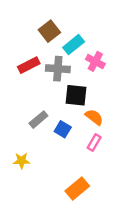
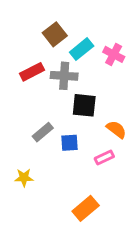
pink cross: (95, 61) -> (114, 54), moved
orange semicircle: (94, 117) -> (116, 129), moved
blue square: (63, 129) -> (69, 143), turned -35
pink rectangle: (94, 143) -> (104, 157), turned 35

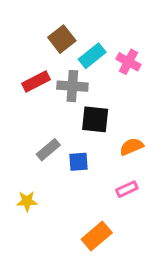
orange semicircle: (116, 129) -> (131, 147), turned -60
pink rectangle: (104, 157) -> (127, 189), moved

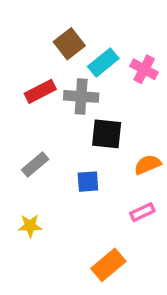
gray rectangle: (48, 150) -> (35, 165), moved

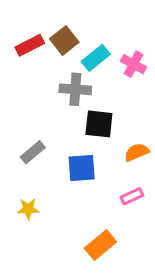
red rectangle: (40, 91) -> (30, 45), moved
blue square: (88, 182) -> (82, 168), size x1.4

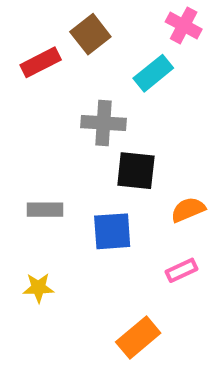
brown square: (64, 41) -> (90, 34), moved
cyan rectangle: (96, 58) -> (153, 73), moved
pink cross: (134, 64) -> (184, 25), moved
gray rectangle: (33, 152) -> (45, 210), turned 40

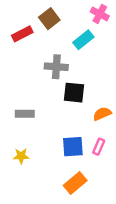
blue square: (112, 231) -> (73, 147), moved
pink rectangle: (181, 270) -> (99, 147), turned -42

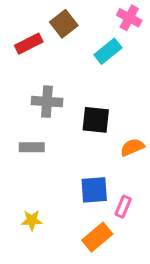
gray cross: (56, 67) -> (47, 102), moved
pink rectangle: (99, 147) -> (123, 207), moved
yellow star: (21, 156) -> (32, 220), moved

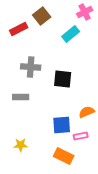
pink cross: (129, 18) -> (85, 12), turned 35
orange semicircle: (132, 147) -> (87, 112), moved
pink rectangle: (123, 207) -> (81, 136), turned 56
orange rectangle: (97, 237) -> (64, 156), turned 66

